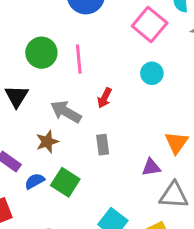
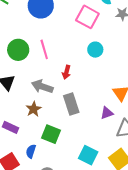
gray rectangle: (103, 145) -> (71, 104), size x1.5
blue semicircle: (35, 181) -> (31, 151), moved, turned -32

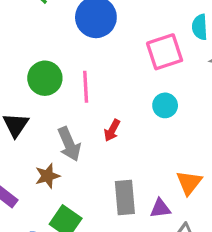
pink square: (87, 17) -> (165, 52), turned 30
gray arrow: (42, 87) -> (69, 144), turned -145
gray rectangle: (71, 104) -> (125, 197), moved

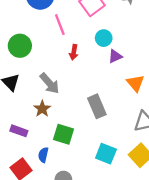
pink line: (86, 87) -> (60, 25), moved
red arrow: (112, 130) -> (74, 52), moved
purple triangle: (160, 208) -> (115, 56), moved

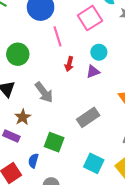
purple triangle: (115, 56) -> (93, 72), moved
gray rectangle: (97, 106) -> (88, 117), turned 75
brown star: (42, 109) -> (23, 117), moved

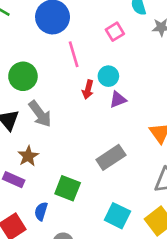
pink square: (90, 18) -> (115, 32), size x0.6
cyan circle: (99, 52) -> (108, 76), moved
gray arrow: (44, 92) -> (40, 114), moved

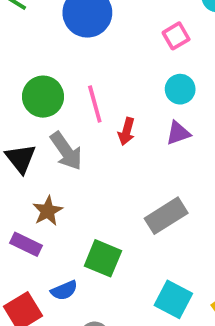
pink line: (74, 54) -> (95, 104), moved
cyan circle: (108, 76) -> (180, 89), moved
red arrow: (88, 89) -> (126, 131), moved
blue semicircle: (41, 211) -> (64, 290), turned -132

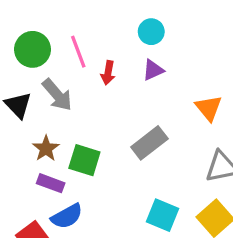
purple rectangle: (26, 244) -> (51, 183), moved
green square: (103, 258) -> (84, 160), moved
blue semicircle: (64, 290) -> (67, 216), size x1.4

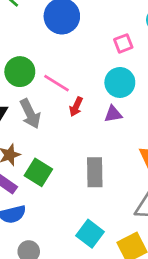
cyan circle: (151, 32) -> (120, 82), size x1.4
pink line: (78, 52) -> (56, 83), turned -52
gray rectangle: (149, 143) -> (95, 172), turned -68

